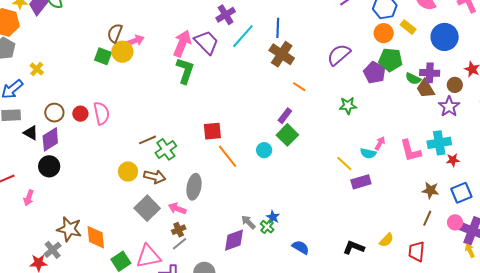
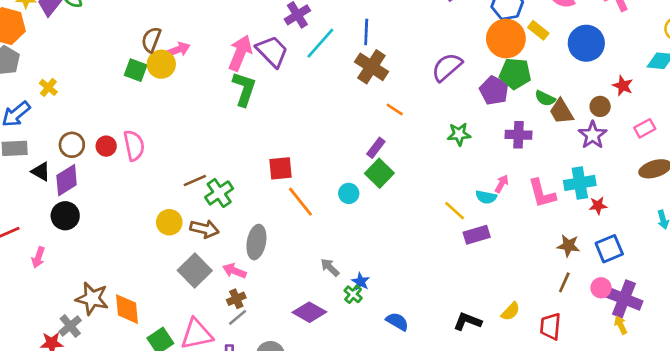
orange circle: (384, 33) -> (506, 38), size x1.5
purple cross: (430, 73) -> (519, 135), moved
gray arrow: (248, 222) -> (330, 267), moved
purple diamond: (234, 240) -> (309, 312), turned 50

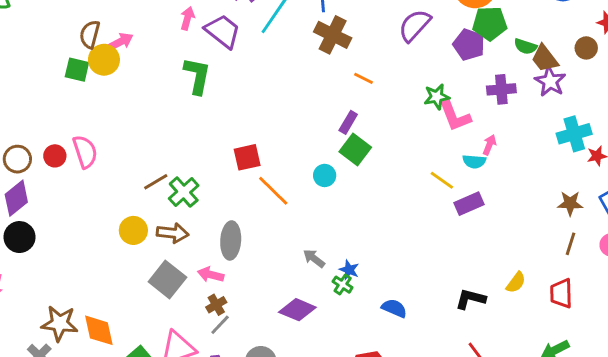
pink arrow: (240, 53) -> (187, 18), moved, size x0.6
purple star: (593, 135) -> (550, 81), moved
pink L-shape: (542, 193) -> (455, 116), moved

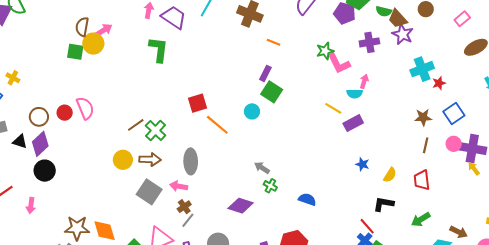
gray arrow: (314, 258) -> (262, 168), moved
blue star: (349, 270) -> (362, 164), moved
black L-shape: (470, 299) -> (383, 204), moved

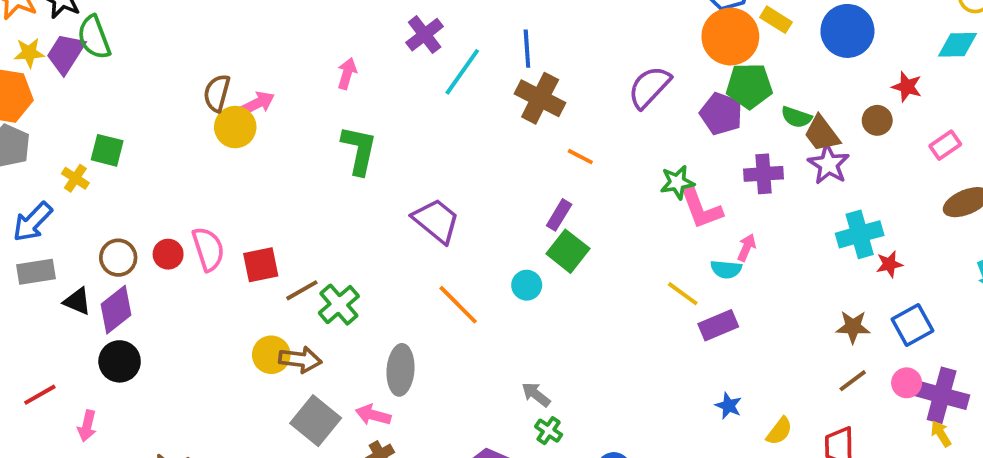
purple trapezoid: (174, 17) -> (436, 221), moved
green square: (75, 52) -> (107, 150), moved
red square: (198, 103) -> (261, 265), moved
brown line: (426, 145) -> (853, 381), turned 35
brown arrow: (150, 159) -> (300, 360), moved

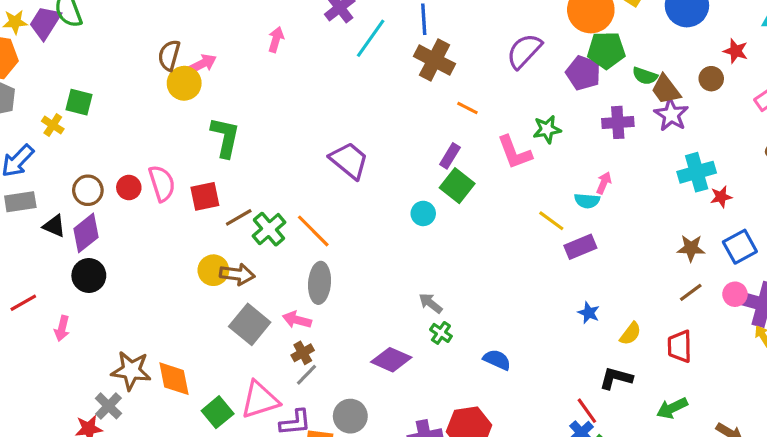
green L-shape: (359, 150) -> (225, 137), moved
pink L-shape: (701, 209) -> (515, 152), moved
orange line: (458, 305) -> (313, 231), moved

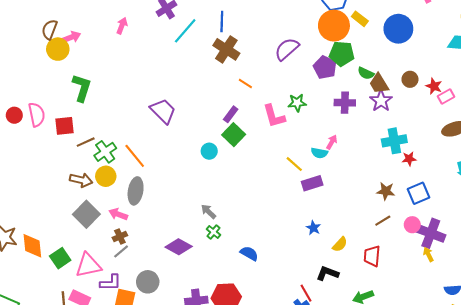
red star: (736, 51) -> (434, 86), moved
yellow circle: (213, 270) -> (106, 176), moved
green square: (218, 412) -> (60, 258), moved

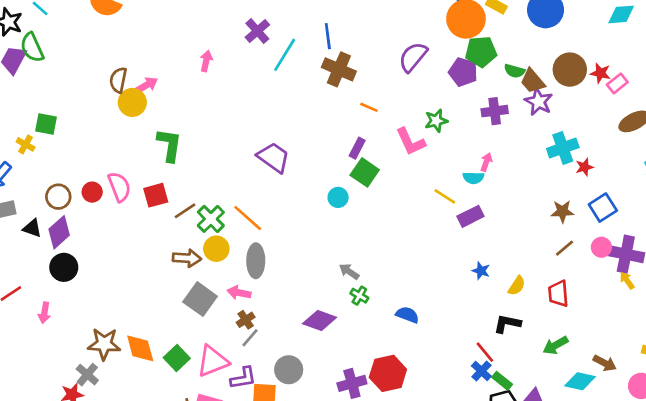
brown circle: (410, 79) -> (570, 70), size x1.6

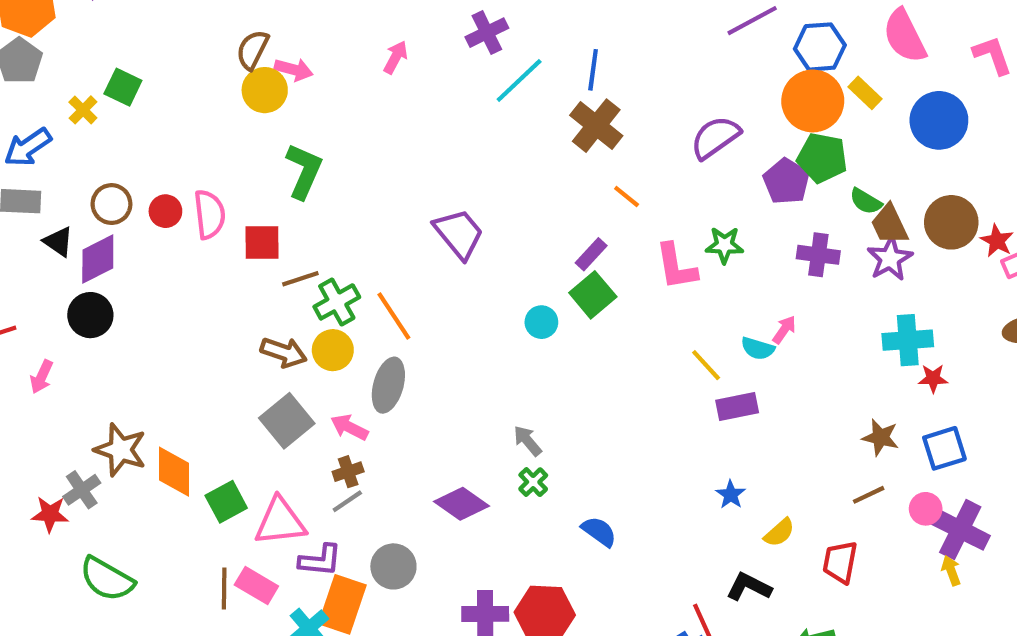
pink arrow: (146, 85) -> (294, 70), turned 30

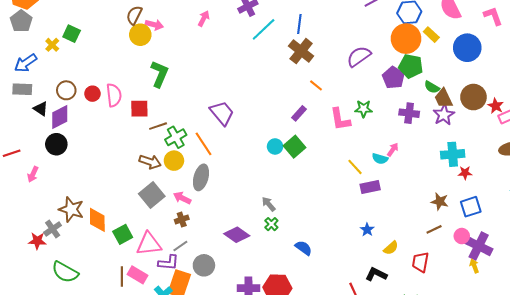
purple trapezoid: (459, 234) -> (222, 113), moved
green square: (593, 295) -> (295, 147), moved
gray line: (347, 501) -> (180, 246), moved

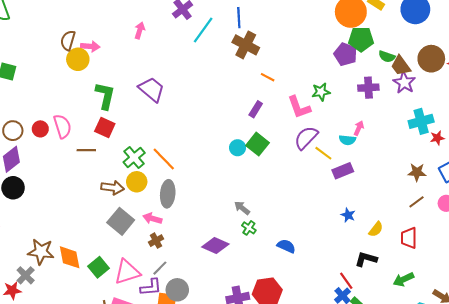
purple semicircle: (359, 56) -> (306, 138), moved
red square: (139, 109) -> (105, 127), moved, turned 36
purple trapezoid: (222, 113) -> (152, 89), moved
brown line: (158, 126) -> (86, 150), moved, turned 30
gray circle: (204, 265) -> (177, 290), moved

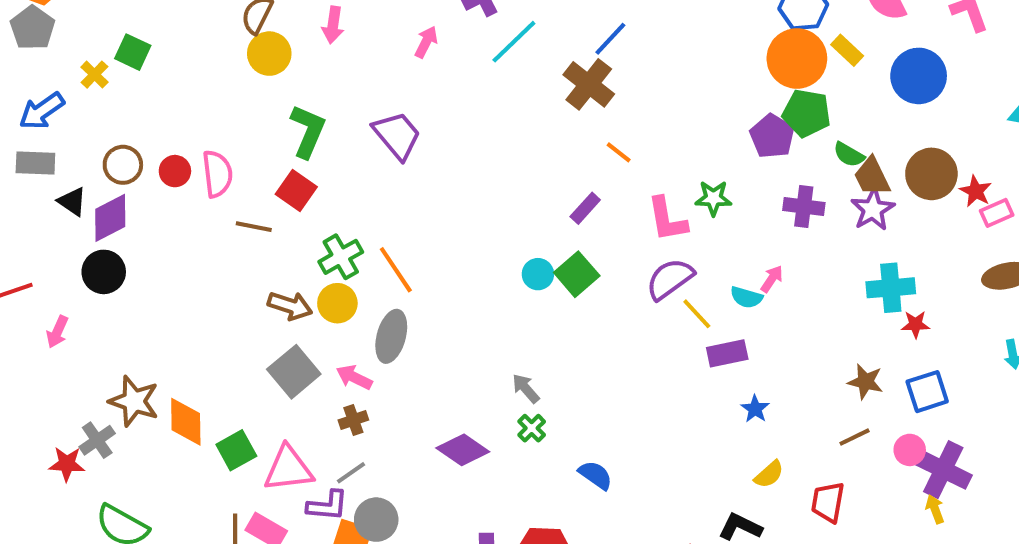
blue line: (239, 18) -> (610, 39), moved, turned 36
pink arrow: (140, 30) -> (426, 42), moved
pink arrow: (90, 46) -> (333, 25), moved, turned 84
blue star: (348, 215) -> (755, 409), moved

